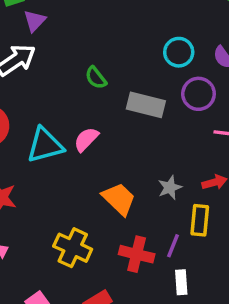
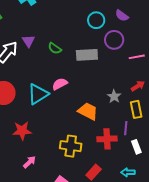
purple triangle: (35, 21) -> (28, 41), moved
pink semicircle: (86, 139) -> (60, 84), turned 35

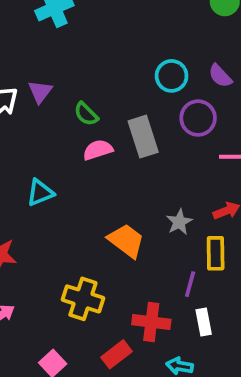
gray rectangle: (87, 55) -> (143, 137), turned 65
pink semicircle: (60, 84) -> (98, 150), moved
cyan triangle: (38, 94) -> (40, 193), size x0.7
red cross: (107, 139) -> (151, 322), moved

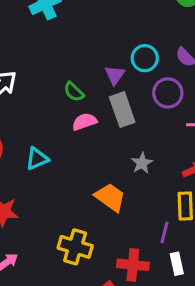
purple triangle: (40, 92) -> (115, 75), moved
gray star: (179, 222) -> (142, 163), moved

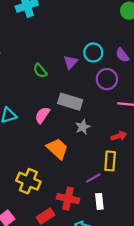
gray rectangle: (122, 110) -> (70, 102), moved, turned -60
pink semicircle: (84, 122) -> (42, 115), moved, turned -42
purple line: (165, 232) -> (93, 178), turned 40

